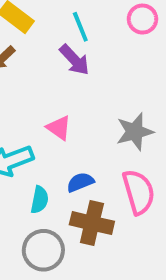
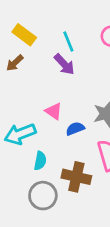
blue semicircle: (80, 182) -> (75, 129), moved

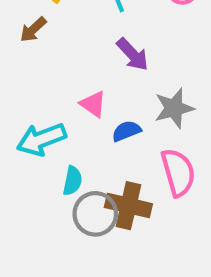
purple arrow: (64, 64) -> (133, 54), moved
gray circle: (43, 196) -> (95, 214), moved

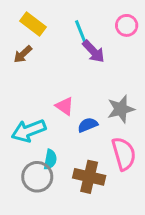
purple arrow: (133, 54) -> (93, 51), moved
gray circle: (95, 214) -> (37, 177), moved

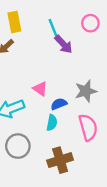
yellow rectangle: (33, 24) -> (14, 22), turned 42
cyan semicircle: (50, 159) -> (52, 123), moved
brown cross: (89, 177) -> (60, 160), moved, turned -30

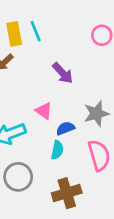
cyan line: (53, 28) -> (36, 31), moved
purple arrow: (64, 44) -> (63, 73), moved

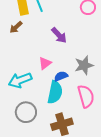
pink triangle: (44, 111) -> (45, 63), turned 48
cyan semicircle: (57, 150) -> (55, 92), size x1.6

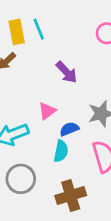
cyan semicircle: (55, 92) -> (61, 151), size x0.7

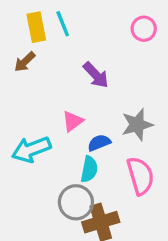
gray circle: (21, 179) -> (76, 202), moved

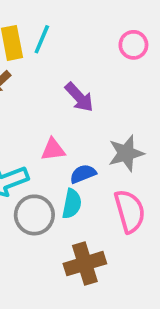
cyan line: (63, 24) -> (42, 39), turned 45
pink triangle: (73, 121) -> (53, 150), turned 30
gray circle: (76, 202) -> (34, 215), moved

